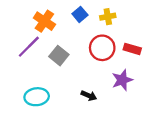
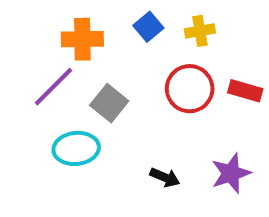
orange cross: (44, 21) -> (82, 39), turned -35
purple star: (122, 80) -> (231, 173), moved
cyan ellipse: (37, 97) -> (76, 148), moved

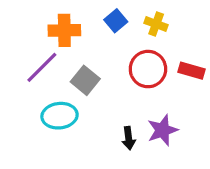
yellow cross: (200, 31) -> (156, 24), turned 30
purple star: (231, 173) -> (162, 130), moved
black arrow: (165, 177) -> (129, 138), turned 60

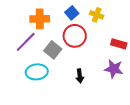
red circle: (148, 69) -> (75, 36), moved
purple star: (162, 130) -> (114, 69), moved, turned 30
black arrow: (129, 138) -> (80, 76), moved

